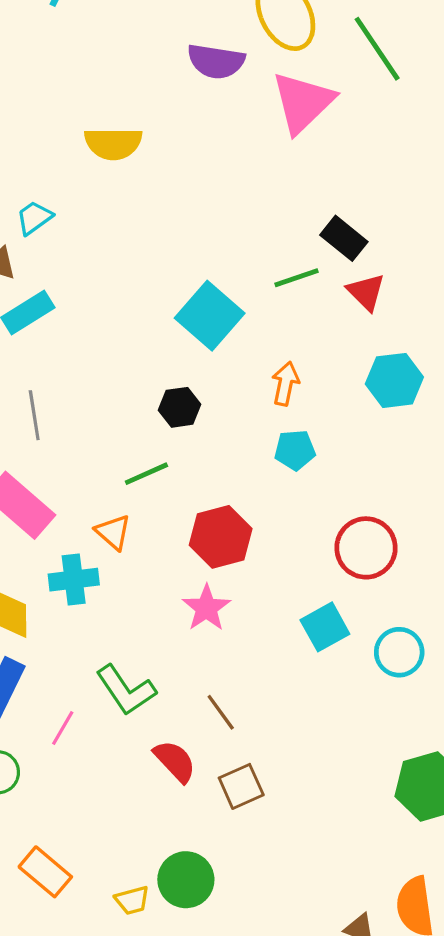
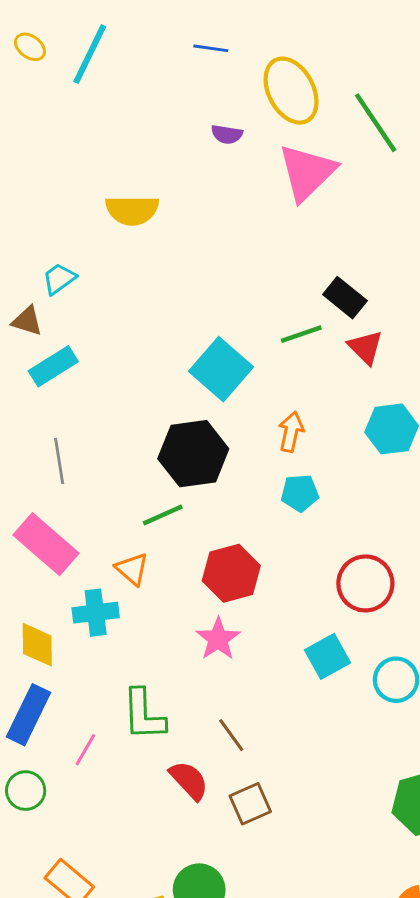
purple semicircle: (216, 61) -> (227, 134), size x0.6
black hexagon: (180, 407) -> (193, 454), size x1.8
green L-shape: (126, 690) -> (144, 715), turned 32

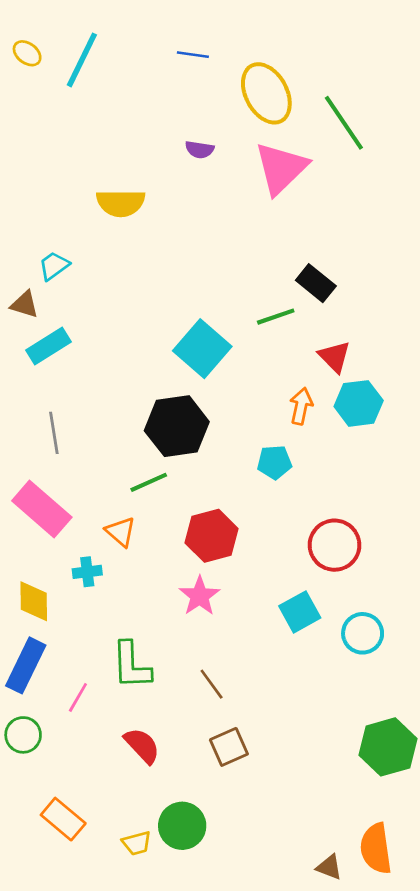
purple semicircle: (227, 134) -> (200, 150), moved
red triangle: (365, 347) -> (335, 357), moved
orange arrow: (291, 432) -> (301, 406), moved
cyan cross: (96, 613) -> (87, 572), size x0.7
red semicircle: (189, 780) -> (142, 746), moved

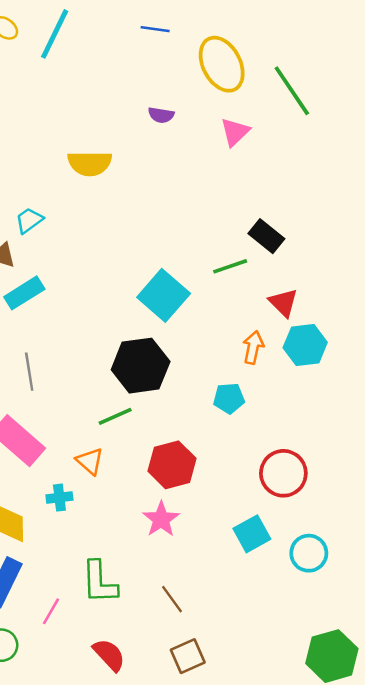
pink triangle: (281, 168) -> (235, 132), size x0.6

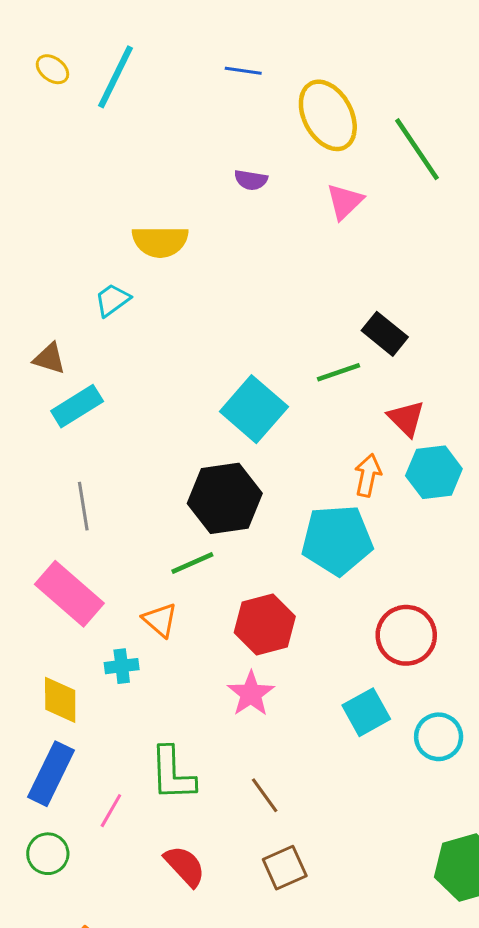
cyan trapezoid: (29, 220) -> (112, 300), moved
cyan pentagon: (229, 398) -> (337, 540), size x1.8

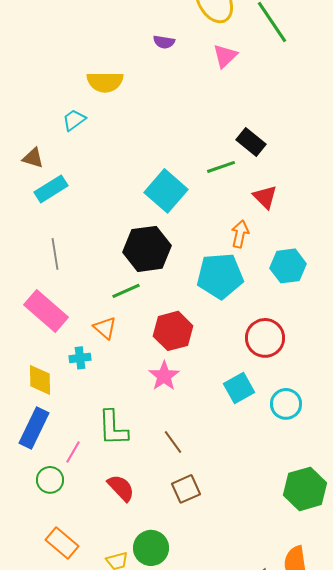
cyan hexagon: (434, 472) -> (288, 266), moved
green circle: (48, 854) -> (50, 480), moved

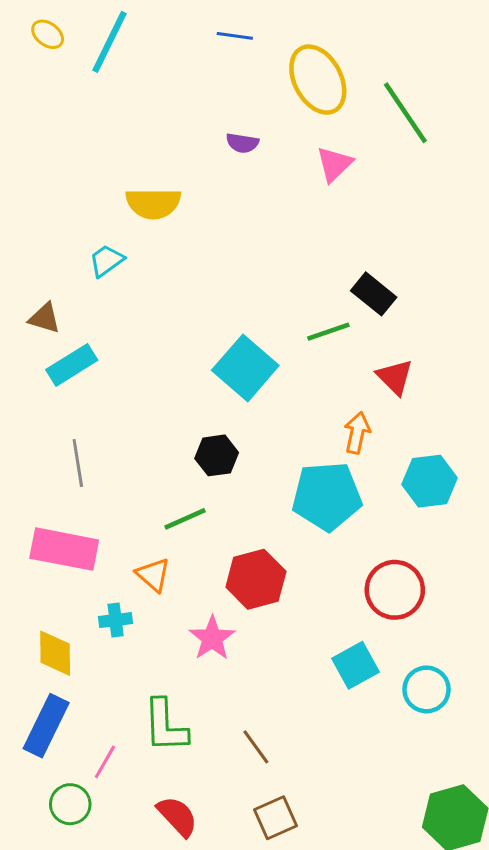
black hexagon: (147, 249) -> (217, 455), size x0.6
pink rectangle: (46, 311) -> (64, 549), turned -30
pink star: (164, 376) -> (212, 638), moved

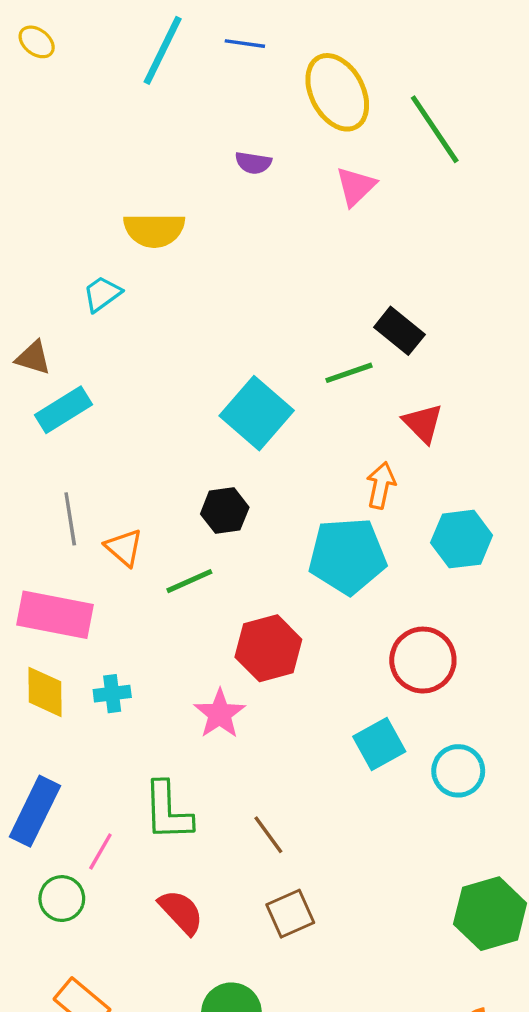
cyan line: (109, 42) -> (163, 50), moved
orange triangle: (153, 575) -> (124, 547), moved
yellow diamond: (55, 653) -> (45, 692), moved

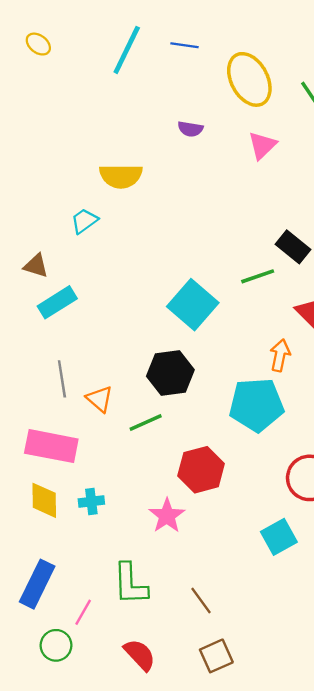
black hexagon: (225, 511) -> (170, 373), size x1.4

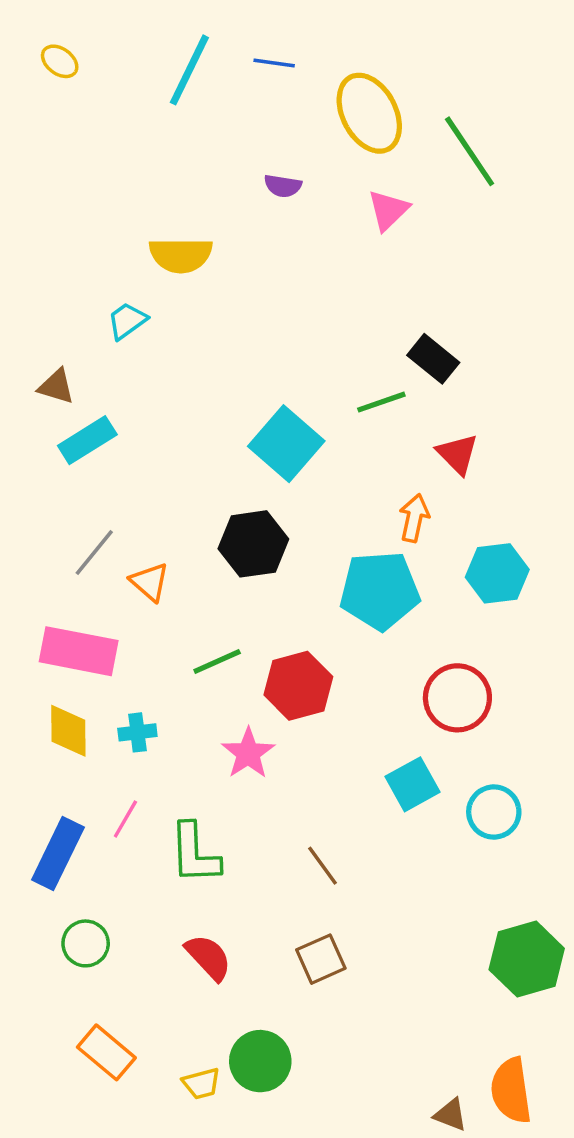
gray line: (62, 379) -> (94, 553), turned 48
green line: (146, 423) -> (217, 662), moved
brown line: (201, 601) -> (323, 866), moved
pink line: (83, 612) -> (125, 819), moved

